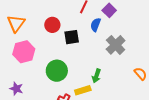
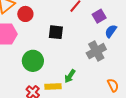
red circle: (52, 25) -> (25, 14), moved
blue semicircle: (96, 25) -> (111, 31), moved

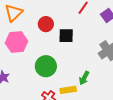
red circle: (25, 14) -> (46, 24), moved

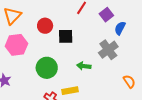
green arrow: (84, 78) -> (84, 66), moved, turned 72

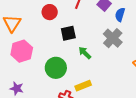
red circle: (45, 26) -> (50, 12), moved
green arrow: (84, 66) -> (85, 53), moved, turned 48

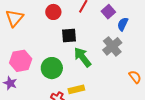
pink hexagon: (22, 51) -> (21, 61), moved
green arrow: (85, 53) -> (83, 57), size x1.5

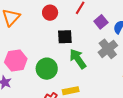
purple square: (108, 12) -> (101, 22), moved

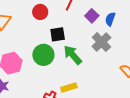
green circle: (47, 69) -> (43, 55), moved

